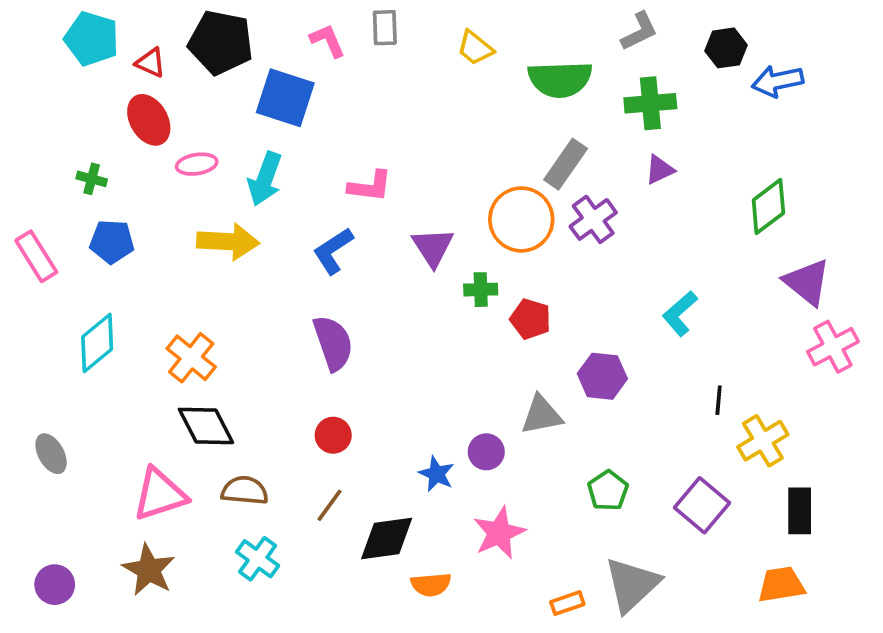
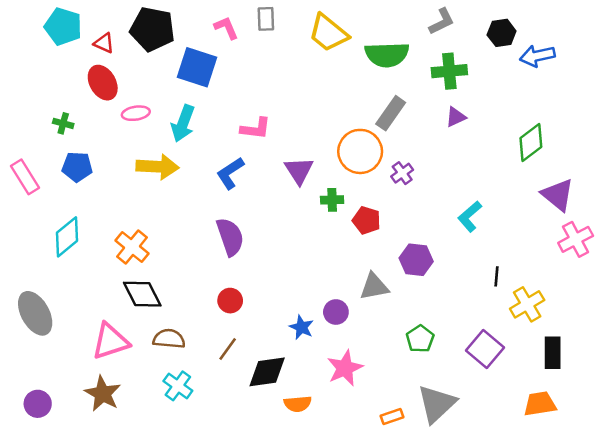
yellow trapezoid: (475, 48) -> (328, 33), size x1.6
purple cross: (593, 219) -> (402, 173), moved, size x0.7
gray ellipse: (51, 454) -> (35, 313), size x1.6

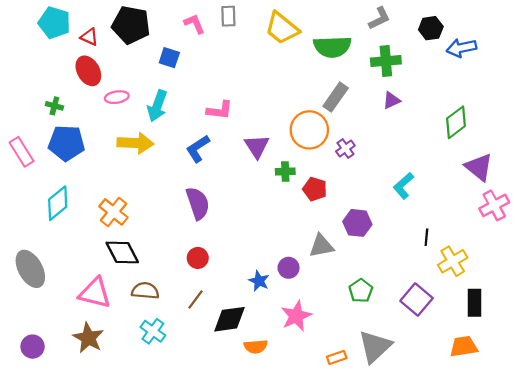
blue square: (197, 67) -> (169, 58), size x0.6
blue pentagon: (77, 167) -> (66, 143), size x1.4
pink triangle: (110, 341) -> (95, 293), turned 32

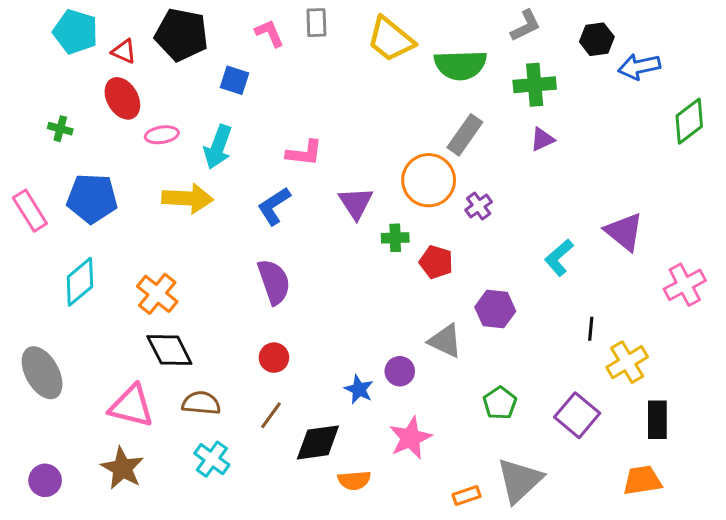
green cross: (54, 106) -> (60, 129), moved
green diamond: (456, 122) -> (689, 121), moved
purple triangle: (479, 167) -> (624, 232), moved
gray triangle: (321, 246) -> (445, 341), turned 36

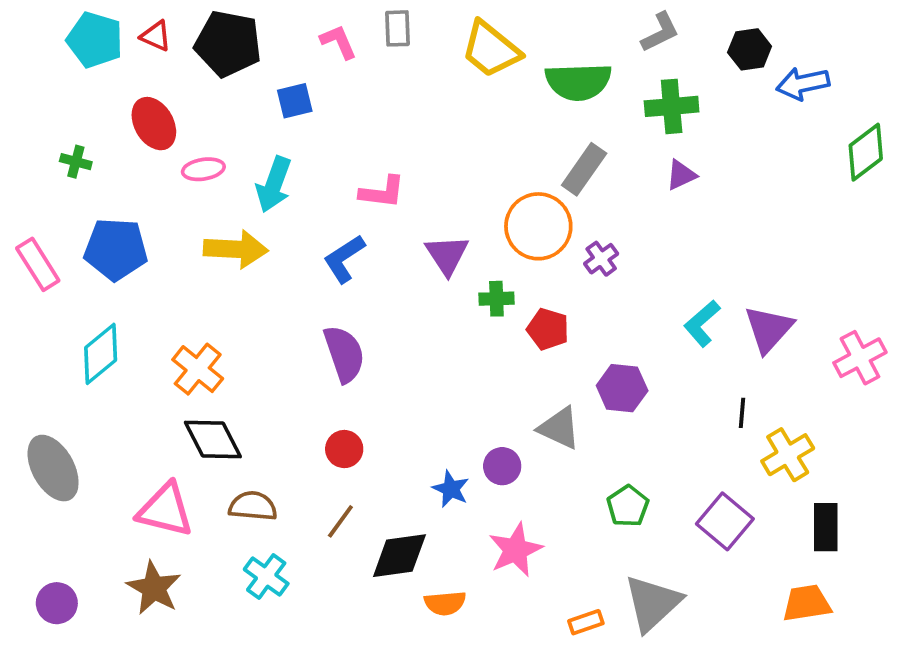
red triangle: (124, 51) -> (156, 36), moved
blue square: (235, 80) -> (295, 101), turned -32
purple triangle: (624, 232) -> (769, 329), moved, turned 33

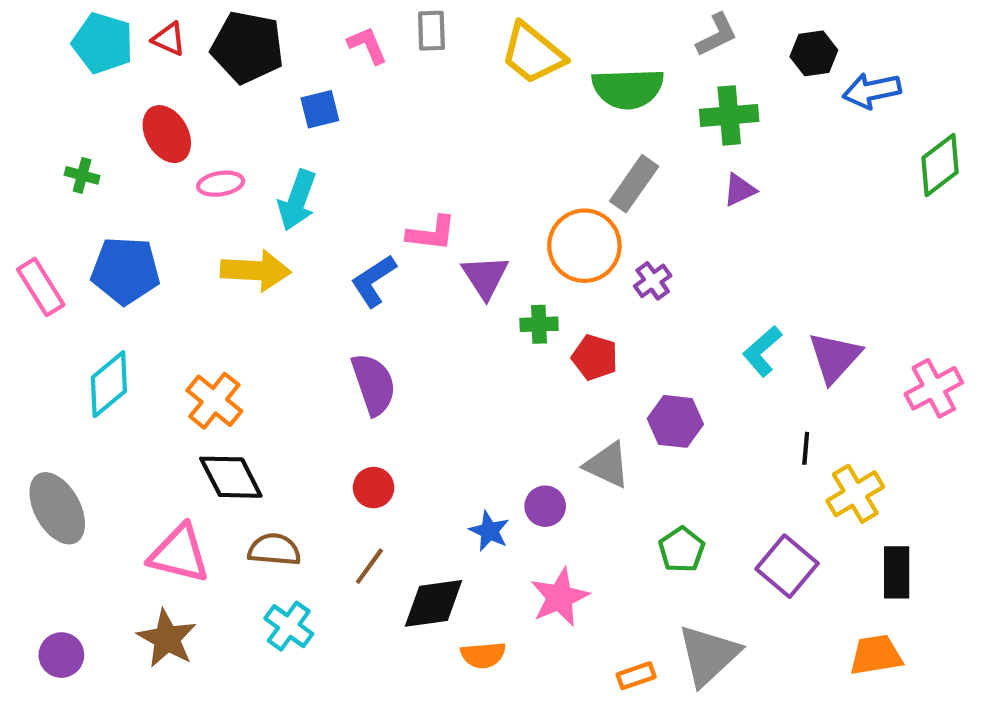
pink L-shape: (382, 192) -> (431, 233), moved

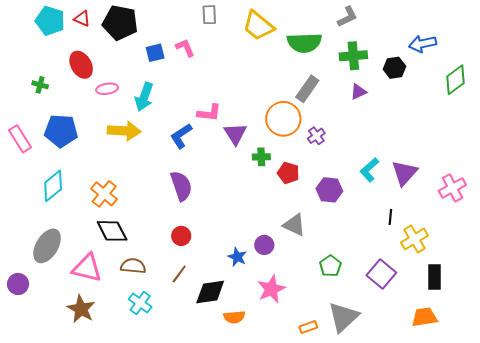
pink L-shape: (367, 45) -> (185, 48), moved
black hexagon: (814, 53) -> (394, 68), moved
purple hexagon: (675, 421) -> (329, 190), moved
gray ellipse: (57, 508) -> (47, 246), moved, turned 60
purple circle: (61, 655) -> (18, 284), moved

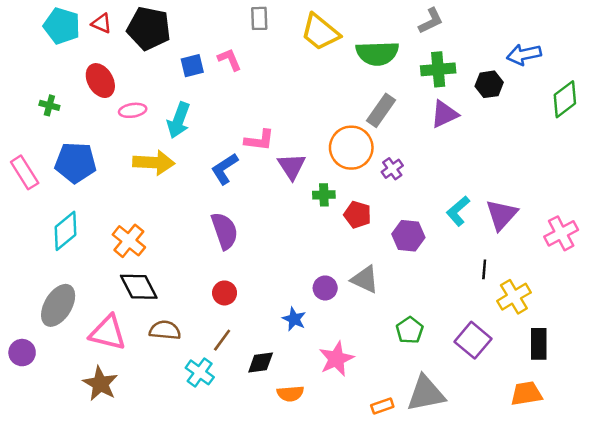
purple triangle: (358, 92) -> (444, 114), size x1.4
purple circle: (264, 245) -> (325, 288), moved
black diamond: (210, 292) -> (261, 363), size x0.7
cyan cross: (140, 303) -> (200, 372), moved
gray triangle: (343, 317) -> (426, 394), turned 32

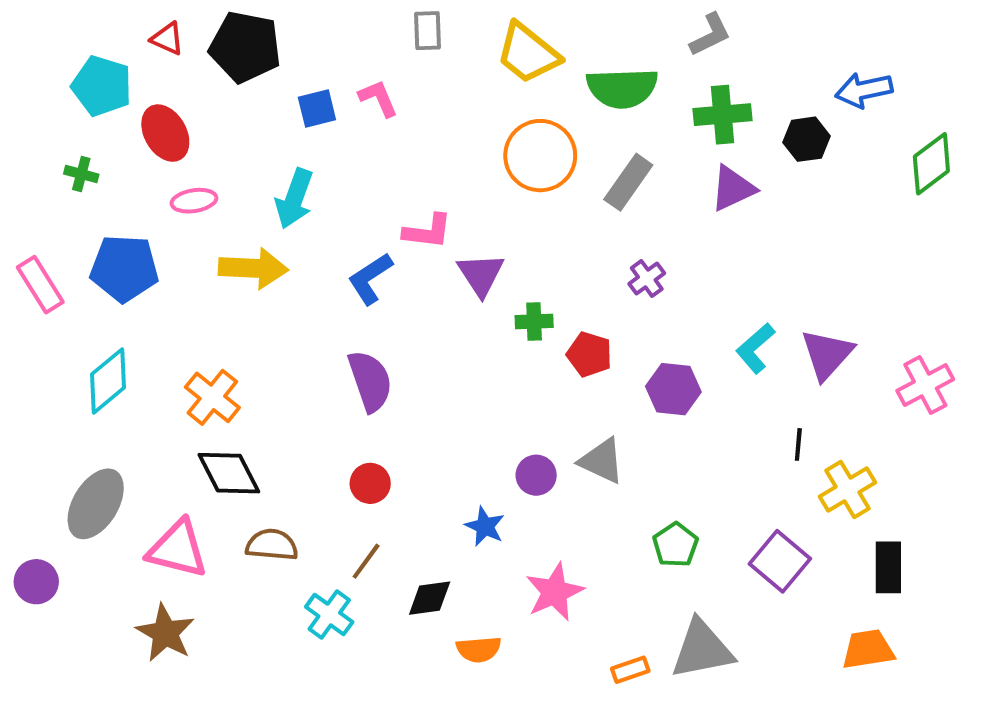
cyan pentagon: (62, 26) -> (102, 86), moved
pink ellipse: (133, 110) -> (194, 201), moved
orange circle: (351, 148) -> (540, 156), moved

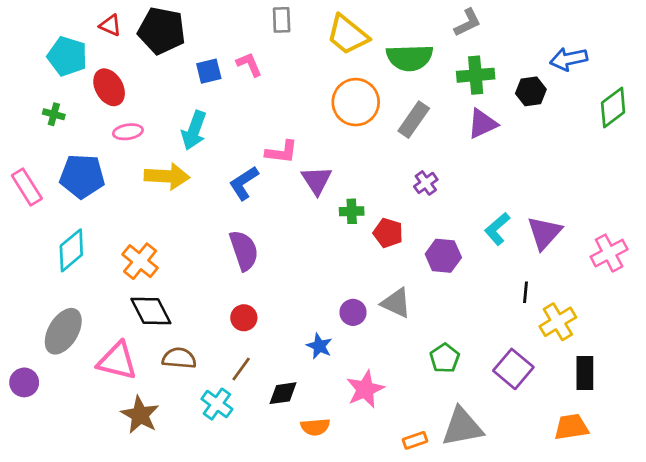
brown star: (165, 633) -> (140, 415), moved

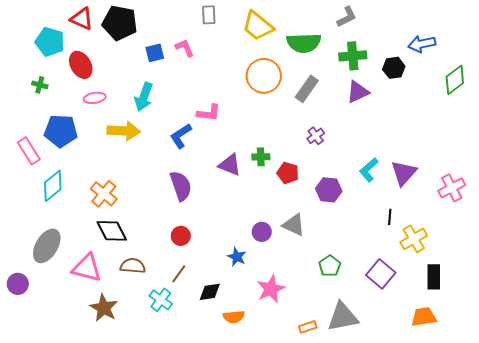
red triangle: (110, 25) -> (82, 19), size x1.4
purple triangle: (317, 180) -> (230, 165), moved, turned -35
pink rectangle: (27, 187) -> (29, 151), moved

